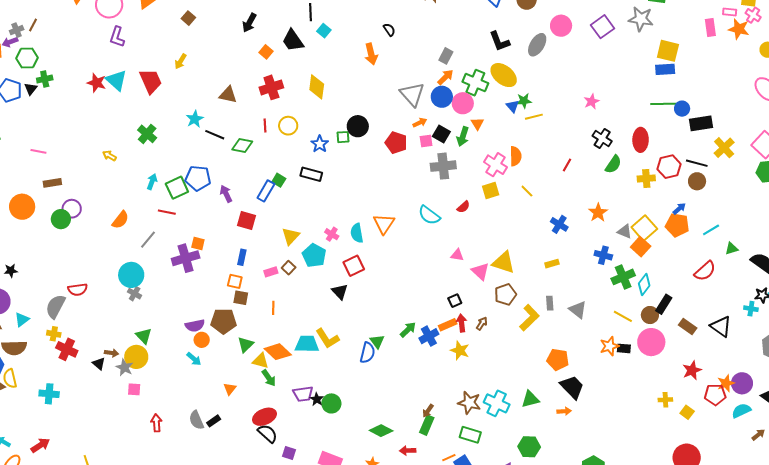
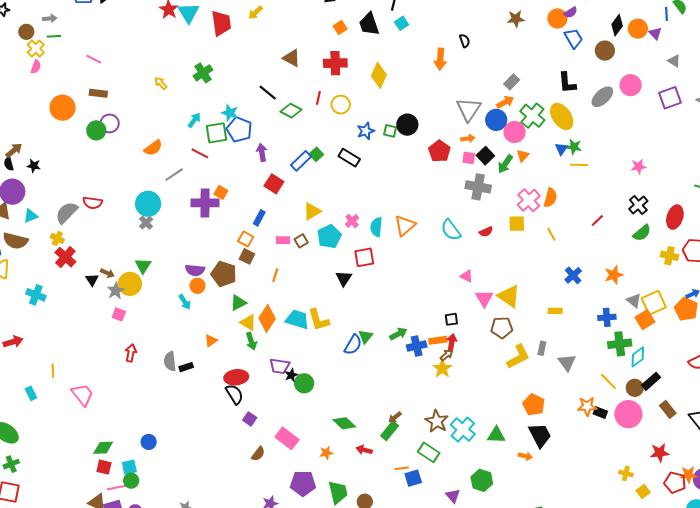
cyan star: (195, 119) -> (230, 113), moved, turned 30
blue cross: (603, 255) -> (607, 317), turned -36
brown arrow: (482, 324) -> (447, 355), moved
orange diamond: (278, 352) -> (267, 318), turned 64

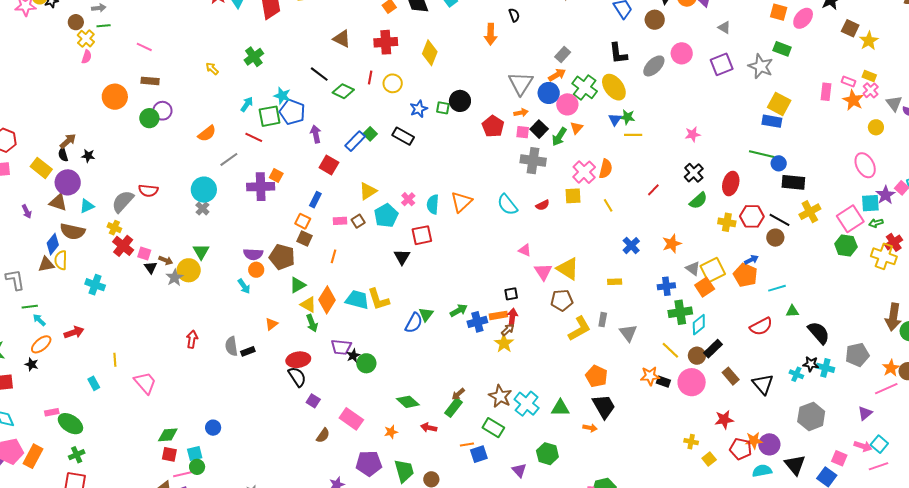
pink square: (119, 314) -> (144, 254), moved

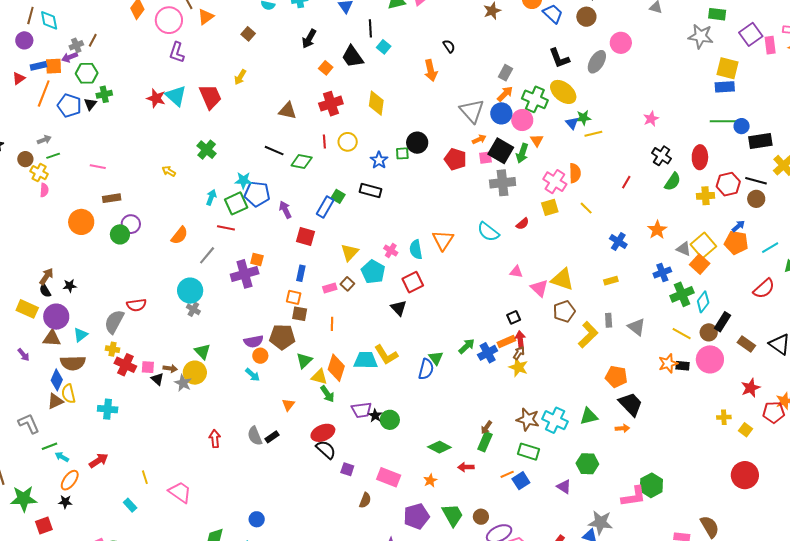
purple square: (722, 64) -> (751, 34), moved
black square: (539, 129) -> (501, 151), size x1.4

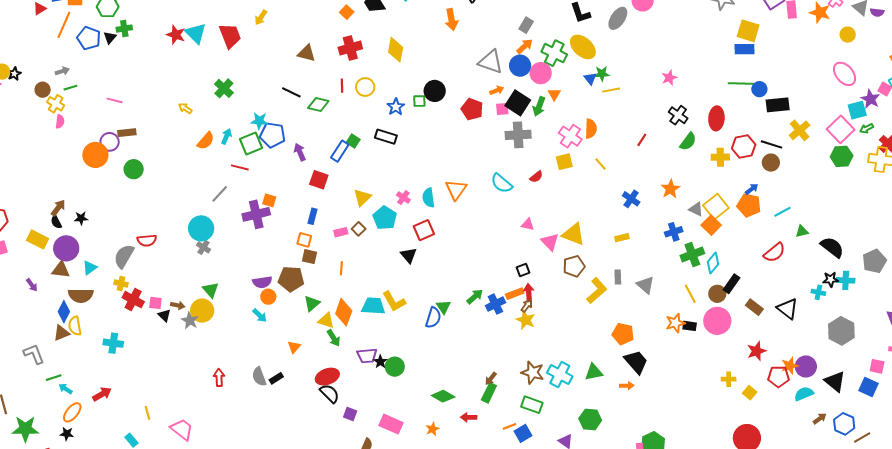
gray triangle: (472, 111) -> (491, 62), turned -32
purple circle: (131, 224) -> (110, 142), moved
orange semicircle: (179, 235) -> (206, 141), moved
yellow line: (682, 334) -> (690, 294), turned 30

